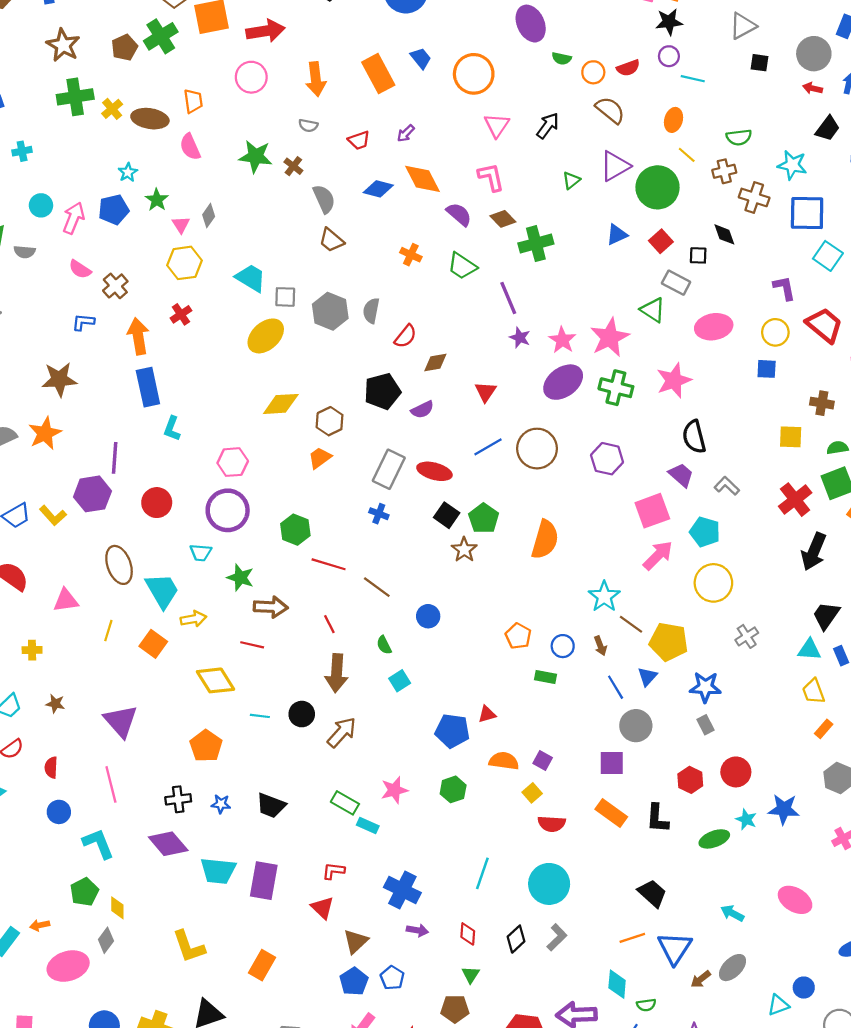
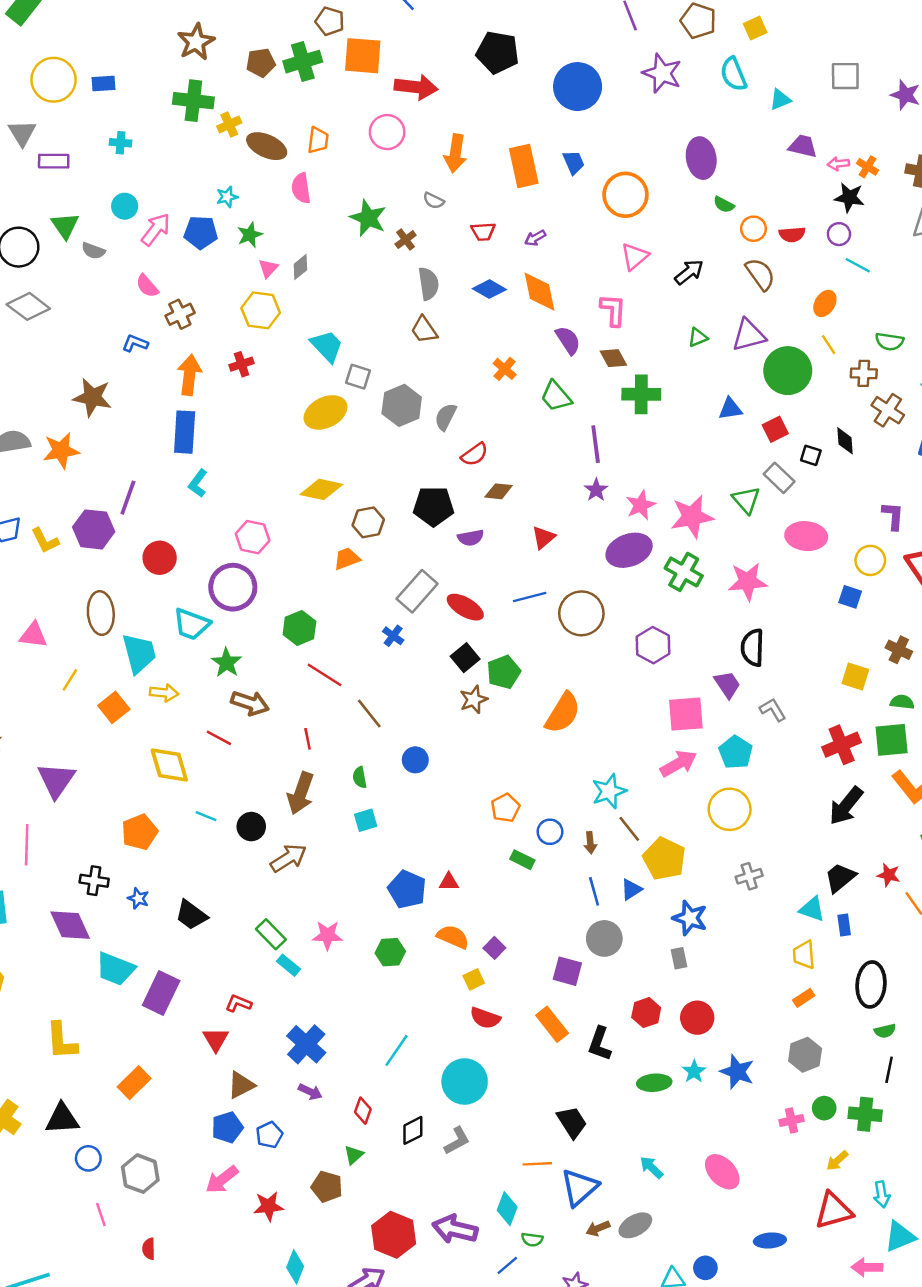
cyan trapezoid: (201, 553) -> (192, 624), size x1.5

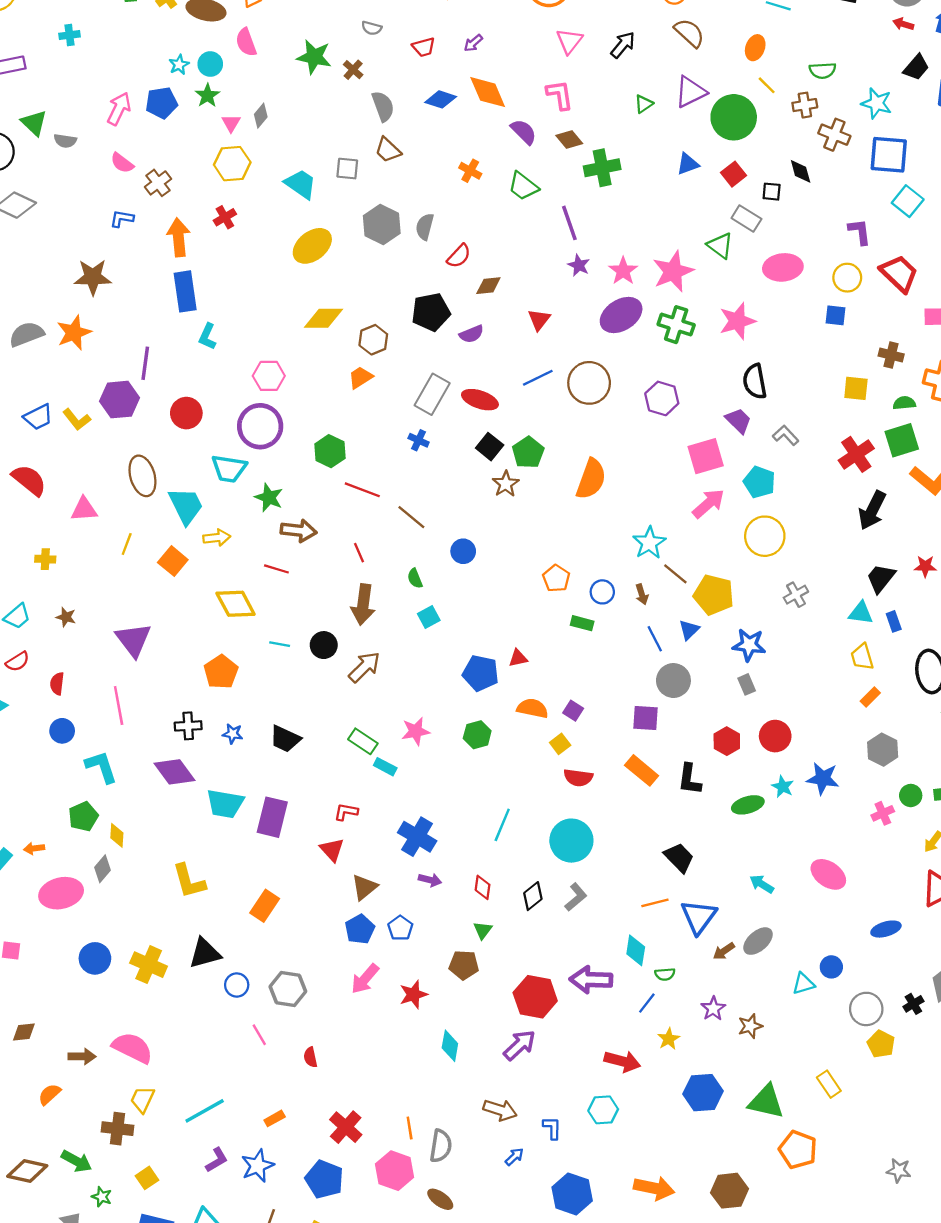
cyan circle: (125, 206) -> (210, 64), moved
gray square: (358, 377) -> (347, 169), moved

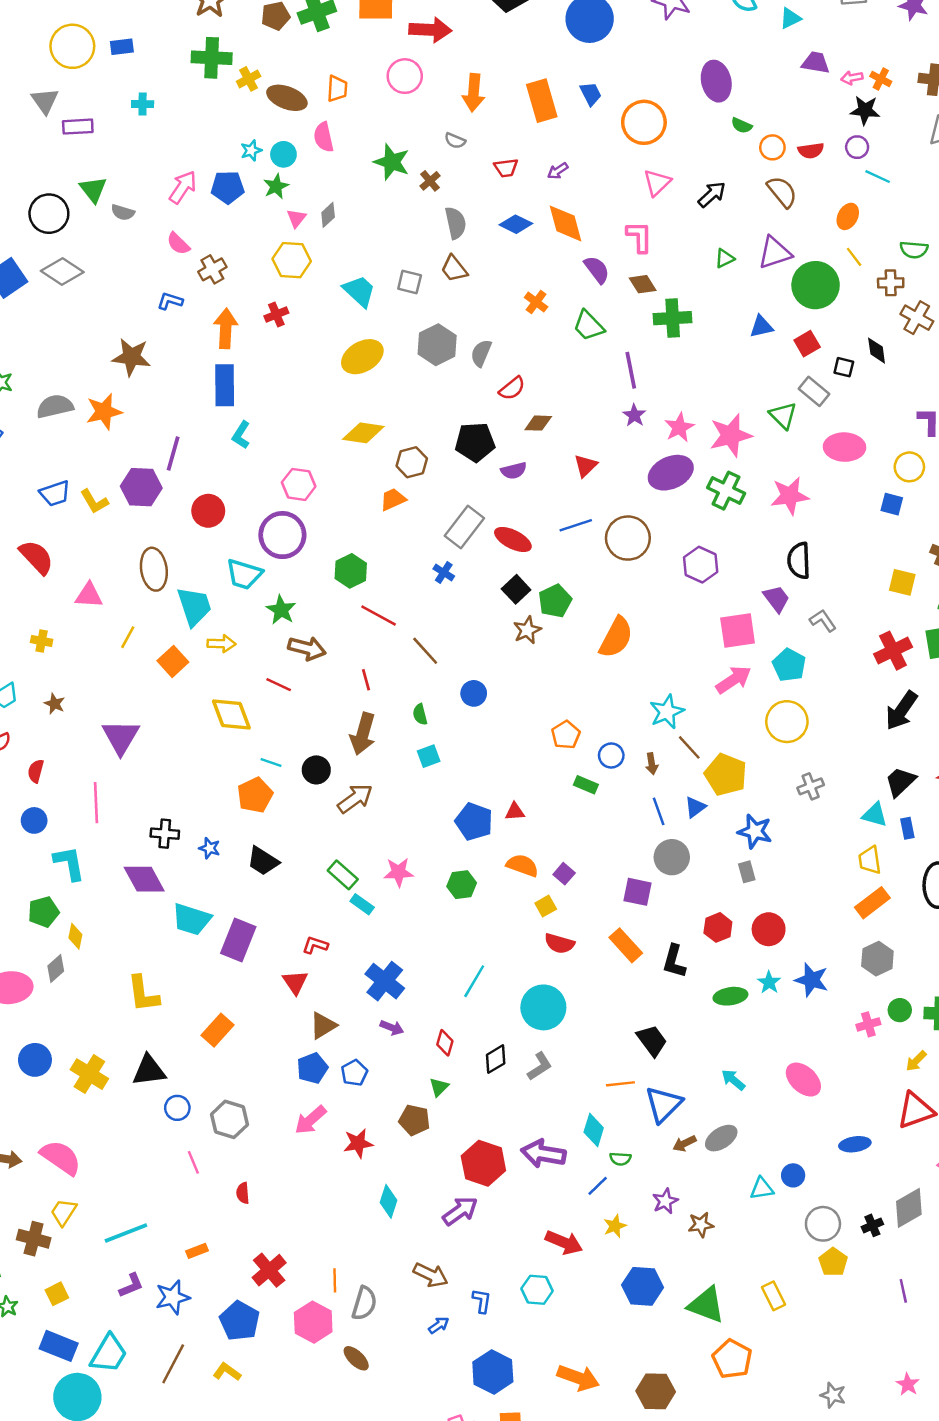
orange pentagon: (221, 672) -> (255, 795), moved
orange rectangle: (870, 697) -> (872, 903), size x1.6

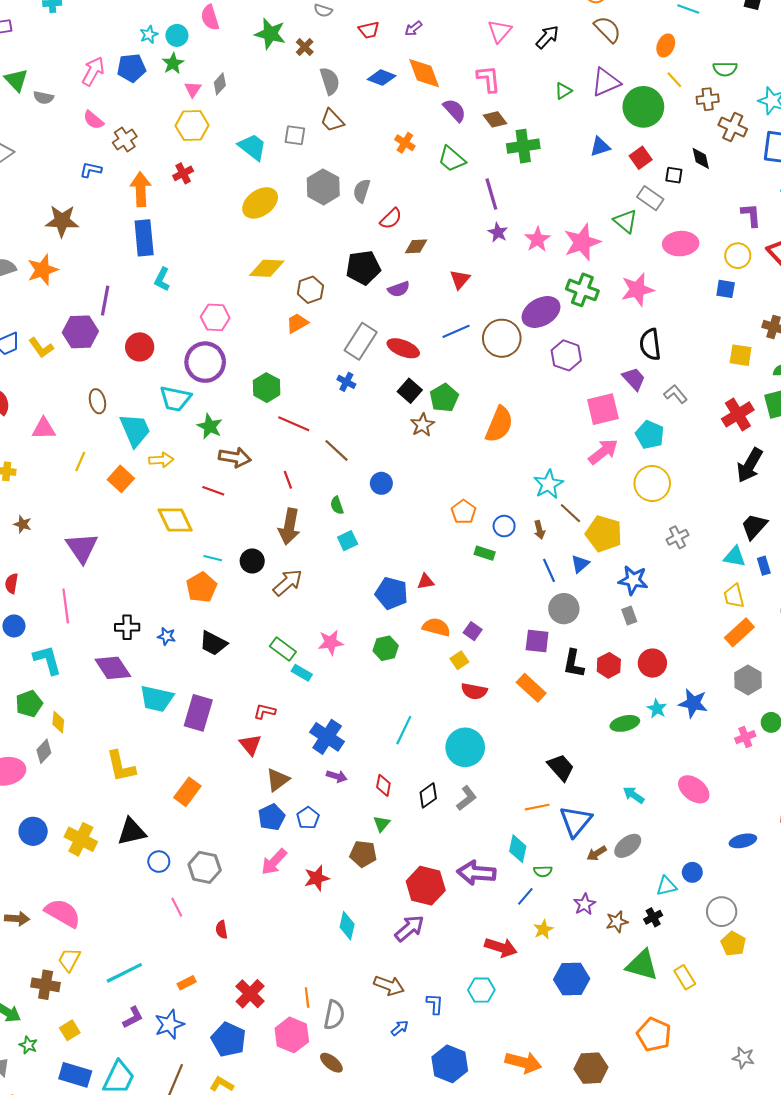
purple ellipse: (671, 473) -> (541, 312), moved
brown ellipse: (154, 569) -> (97, 401), size x0.7
black L-shape: (674, 961) -> (574, 664), moved
black cross: (872, 1225) -> (653, 917), moved
green triangle: (706, 1305) -> (642, 965), moved

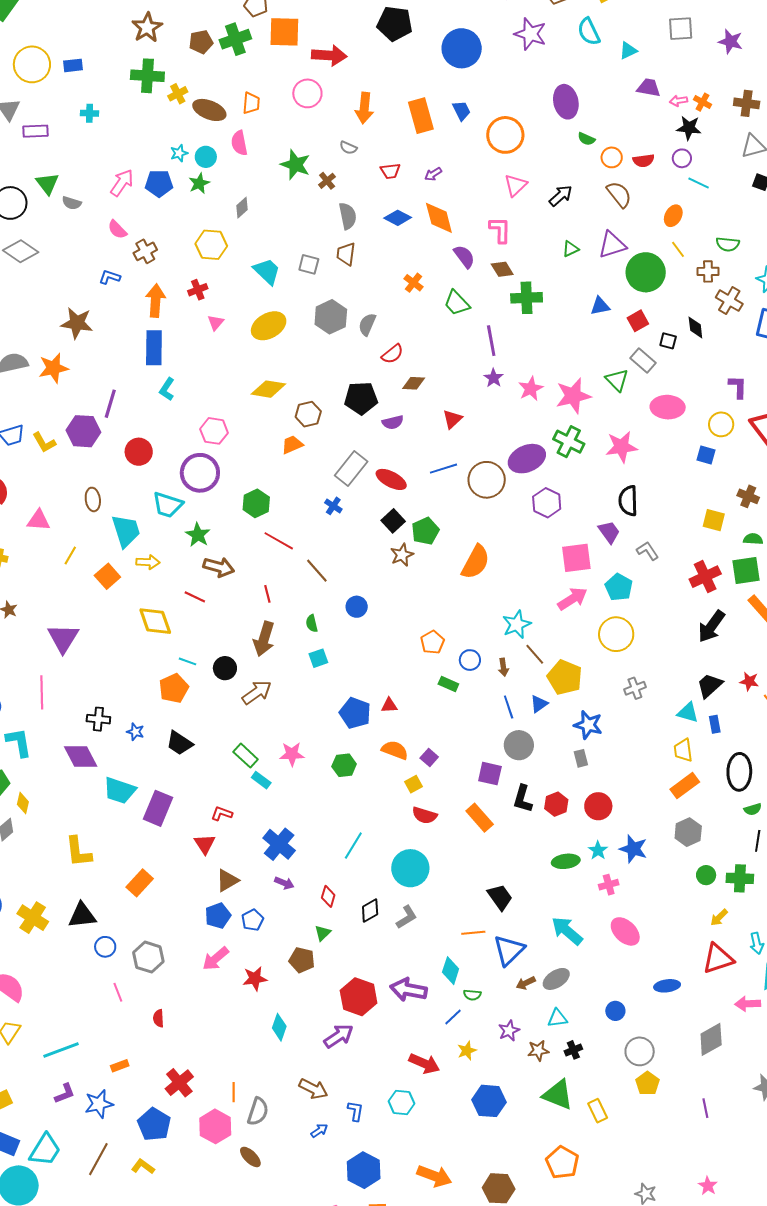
pink triangle: (193, 89) -> (216, 323), moved
brown trapezoid: (332, 120) -> (346, 254), turned 45
pink cross: (745, 737) -> (609, 885), moved
cyan arrow: (634, 795) -> (567, 931), size x1.6
cyan triangle: (666, 886) -> (557, 1018), moved

